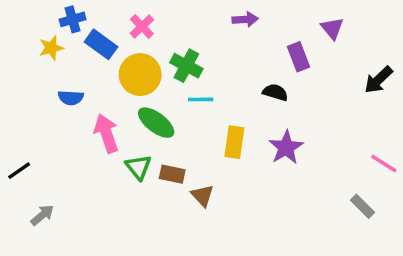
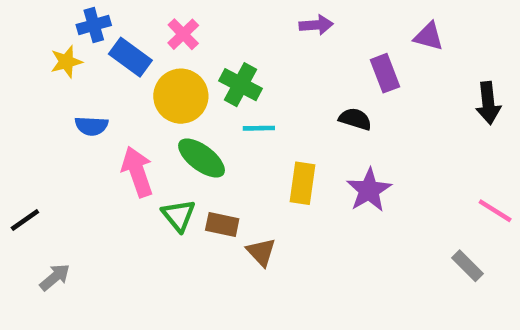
purple triangle: (332, 28) -> (429, 36), turned -35
black arrow: (379, 80) -> (488, 103), turned -52

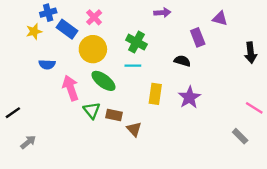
green cross: (241, 85) -> (136, 42), moved

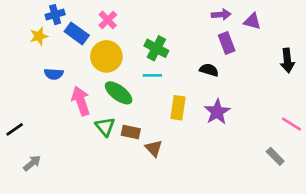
purple arrow: (162, 13) -> (221, 15), moved

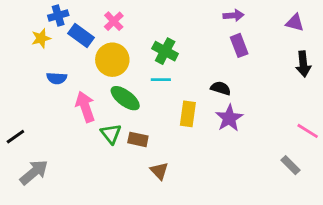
purple triangle: (252, 21) -> (295, 23), moved
black semicircle: (209, 70) -> (221, 88), moved
brown triangle: (154, 148) -> (159, 171), moved
gray arrow: (32, 163) -> (34, 172), size x1.5

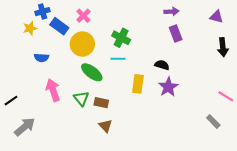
pink arrow: (85, 107) -> (53, 90), moved
brown triangle: (159, 171) -> (105, 126), moved

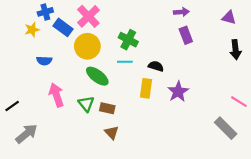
pink cross: (83, 16) -> (88, 16), size x1.5
black semicircle: (162, 65) -> (156, 66), moved
gray rectangle: (213, 122) -> (226, 128), size x1.5

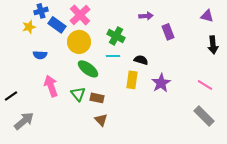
purple arrow: (181, 12) -> (146, 16), moved
pink line: (239, 102) -> (205, 85), moved

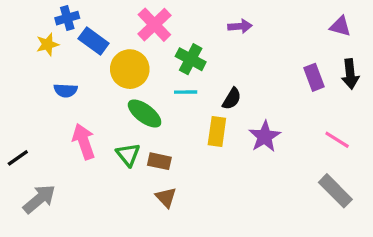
pink cross: (80, 15) -> (154, 25), moved
purple rectangle: (168, 32) -> (314, 77), moved
black semicircle: (141, 60) -> (232, 99), turned 104

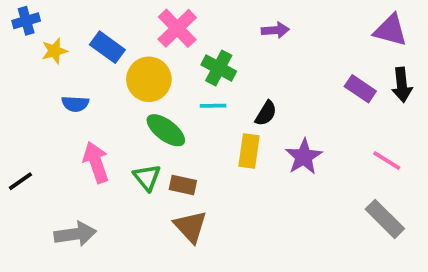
blue cross: (67, 18) -> (26, 21), moved
purple triangle: (340, 26) -> (391, 30), size x1.4
purple rectangle: (314, 77) -> (360, 89), turned -35
brown triangle: (166, 197) -> (190, 227), size x1.4
gray arrow: (39, 199) -> (75, 234), moved, turned 32

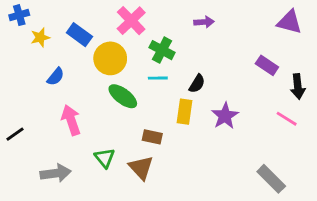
black arrow: (402, 85) -> (298, 86), moved
blue semicircle: (75, 104) -> (56, 77), turned -54
green triangle: (147, 177) -> (105, 158), moved
brown rectangle: (183, 185) -> (152, 137), moved
gray rectangle: (385, 219) -> (271, 179), moved

